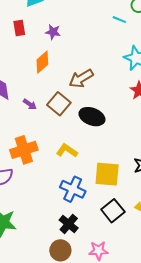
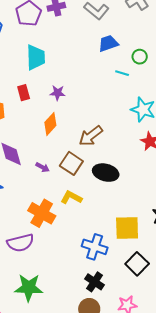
orange cross: (24, 150) -> (42, 213), turned -36
yellow L-shape: (67, 151) -> (71, 197), moved

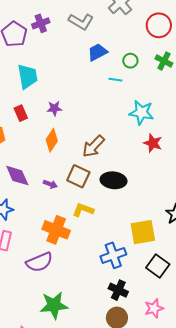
blue cross: (95, 247) -> (113, 255), turned -30

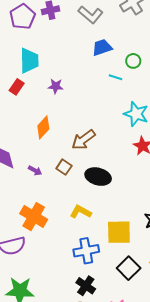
purple star: (54, 108) -> (56, 86), moved
red rectangle: (21, 113) -> (17, 87), moved, turned 49
brown square: (78, 176) -> (64, 167), size x0.7
yellow L-shape: (83, 210) -> (81, 212), moved

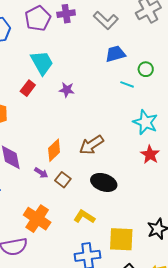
cyan trapezoid: (29, 61) -> (42, 63), turned -32
orange diamond: (43, 127) -> (54, 150), moved
brown square: (64, 167) -> (63, 180), moved

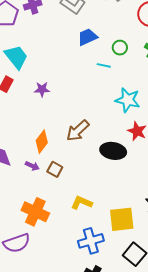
purple star: (67, 90) -> (42, 89), moved
black ellipse: (104, 182) -> (113, 151), moved

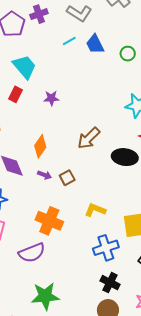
blue trapezoid: (87, 37) -> (95, 44), turned -90
cyan line: (104, 65) -> (69, 41), moved, turned -40
orange diamond: (42, 142) -> (40, 146), moved
brown square: (55, 169) -> (67, 178), turned 35

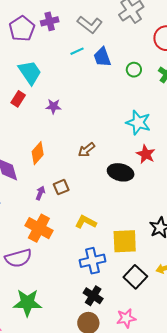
brown arrow: (89, 138) -> (86, 150), size x0.7
purple arrow: (45, 175) -> (40, 193), moved, turned -96

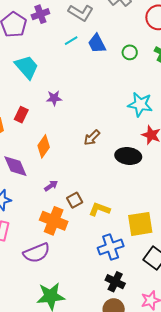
red rectangle: (18, 99) -> (21, 115), moved
brown square: (61, 187) -> (75, 200), moved
purple arrow: (40, 193) -> (51, 186), turned 40

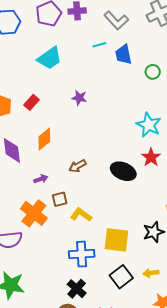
cyan trapezoid: (27, 67) -> (50, 58), turned 80
purple star: (54, 98) -> (79, 98), moved
brown arrow: (92, 138) -> (78, 166), moved

